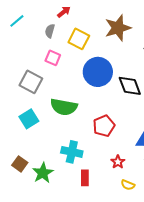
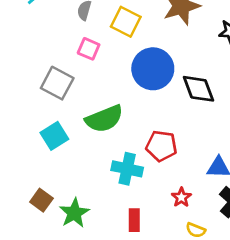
green semicircle: (64, 107) -> (104, 119), turned -32
red pentagon: (104, 126) -> (161, 146), turned 30
cyan cross: (72, 152) -> (127, 169), moved

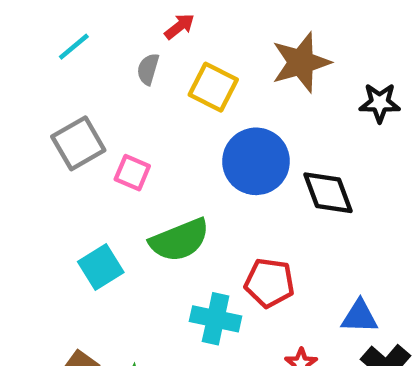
pink square: (89, 49) -> (132, 173), moved
gray square: (57, 83) -> (78, 143), moved, turned 32

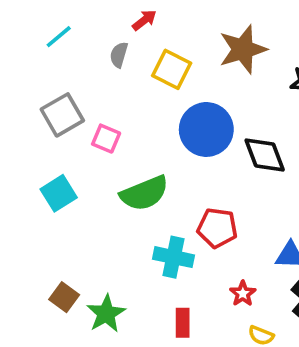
cyan square: (101, 267) -> (59, 193), moved

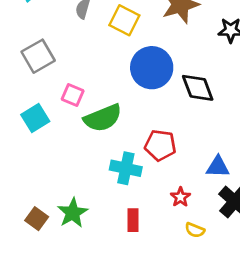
pink square: (106, 139) -> (73, 95), moved
brown square: (64, 297) -> (37, 219), moved

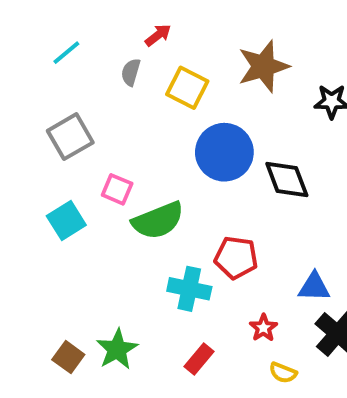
red rectangle: (133, 220) -> (199, 359), turned 40

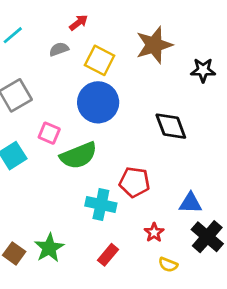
gray semicircle: (131, 72) -> (59, 49), turned 54
blue circle: (224, 152) -> (98, 102), moved

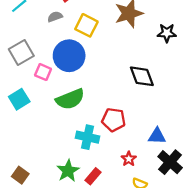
blue circle: (98, 102) -> (69, 56), moved
pink square: (49, 133) -> (43, 72), moved
green star: (49, 248) -> (68, 171), moved

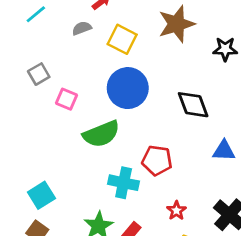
gray square: (21, 52) -> (39, 74), size x0.7
blue circle: (69, 56) -> (128, 88), moved
cyan square: (19, 99) -> (41, 195), moved
blue triangle: (157, 136) -> (224, 151), moved

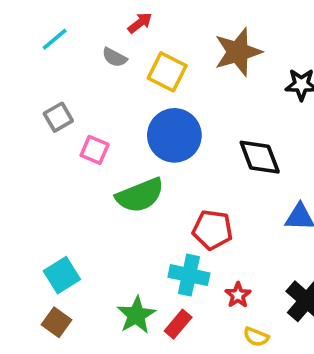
gray semicircle: (82, 28) -> (115, 57), turned -132
cyan cross: (124, 183) -> (189, 275), moved

